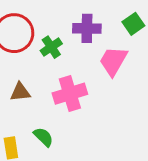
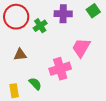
pink trapezoid: (113, 61) -> (81, 48), moved
pink cross: (70, 94) -> (60, 69), moved

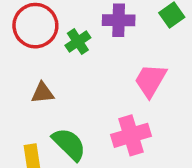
pink cross: (60, 69) -> (131, 135), moved
green semicircle: (35, 84) -> (69, 144), size x1.5

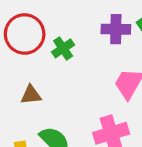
purple cross: (119, 20) -> (116, 29), moved

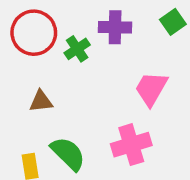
purple cross: (116, 29) -> (115, 27), moved

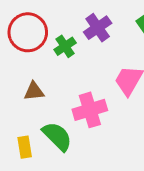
purple cross: (115, 27) -> (98, 28), turned -36
pink cross: (131, 145) -> (90, 110), moved

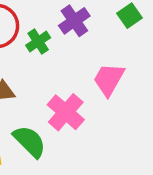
pink cross: (90, 110) -> (66, 112), turned -32

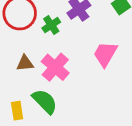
pink cross: (66, 112) -> (55, 67), moved

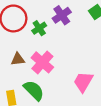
pink trapezoid: (105, 54) -> (83, 82), moved

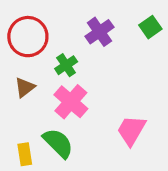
green cross: (39, 28) -> (66, 65), moved
brown triangle: (18, 59) -> (25, 87), moved, turned -32

